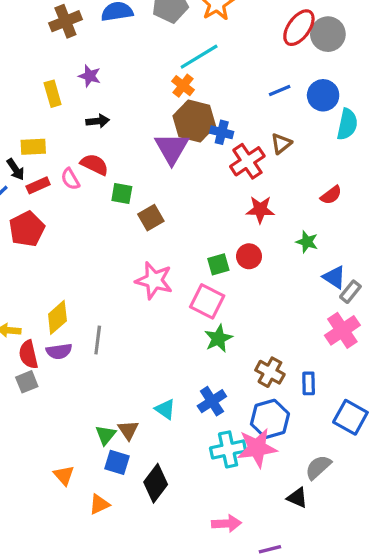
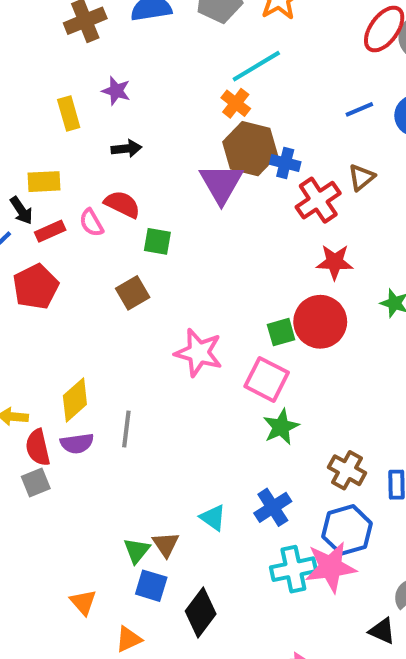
brown square: (151, 218) -> (133, 293), moved
red circle: (249, 256) -> (320, 322), size x1.6

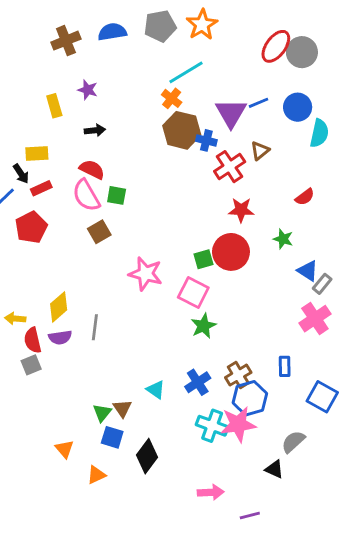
purple triangle: (221, 184) -> (231, 113), moved
pink semicircle: (91, 223) -> (86, 195), moved, size x1.6
brown cross: (347, 470) -> (238, 375), moved, turned 30
cyan cross: (293, 569) -> (212, 426), turned 32

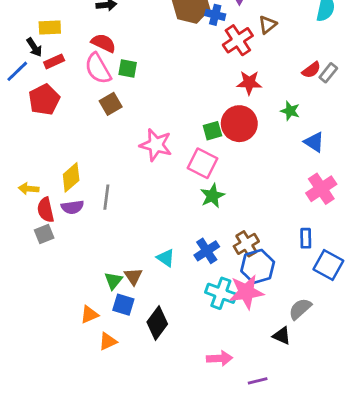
gray rectangle: (322, 284) -> (328, 73), moved
blue rectangle: (285, 366) -> (306, 238), moved
orange triangle: (64, 449) -> (89, 315), moved, turned 48

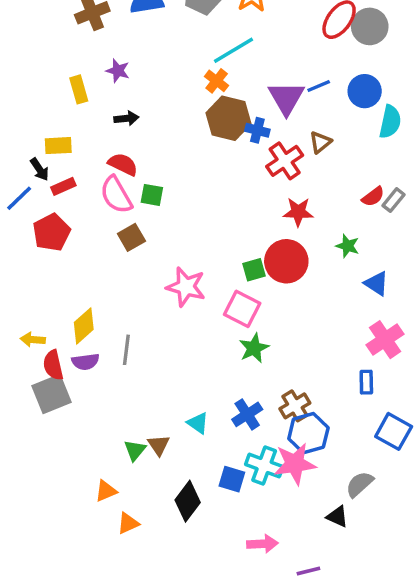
gray square: (44, 234) -> (51, 394), size x1.6
blue rectangle: (306, 238) -> (366, 382), moved
blue square: (123, 305) -> (232, 479), moved

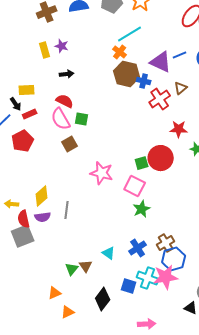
yellow rectangle: (79, 89) -> (45, 50), moved
purple triangle: (286, 98) -> (161, 62), turned -35
red star: (298, 212) -> (179, 129), moved

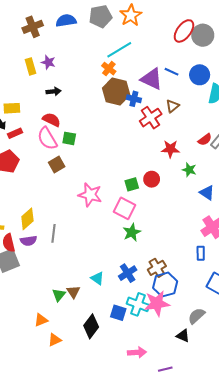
blue line: (180, 55) -> (171, 72), turned 48
red circle: (161, 158) -> (152, 179), size x0.6

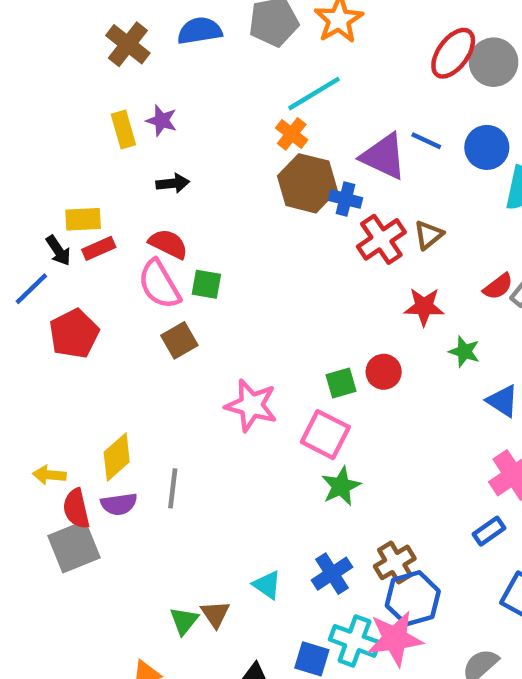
brown cross: (33, 27) -> (128, 44), turned -30
brown triangle: (172, 106) -> (428, 235), moved
red rectangle: (15, 133) -> (99, 248), moved
blue rectangle: (201, 253) -> (489, 531), turned 56

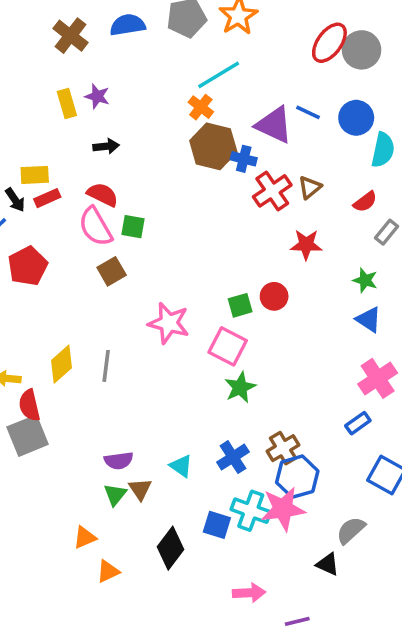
red semicircle: (498, 287) -> (365, 202), moved
green star: (464, 352) -> (365, 280), moved
gray line: (173, 488) -> (106, 366), moved
purple semicircle: (119, 504) -> (119, 461), moved

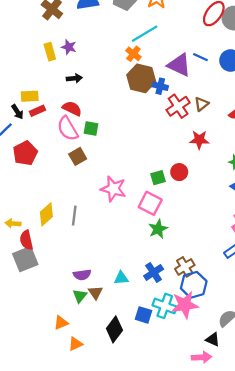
cyan triangle: (181, 466) -> (121, 278), turned -40
pink arrow: (249, 593) -> (202, 357), moved

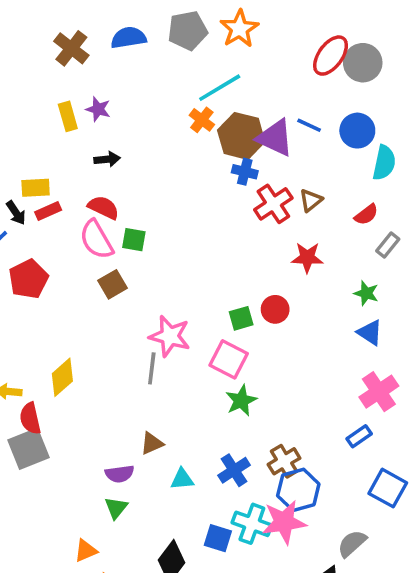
brown hexagon: (141, 78) -> (241, 136), moved
gray line: (74, 216) -> (152, 368), moved
brown triangle: (96, 293) -> (152, 443), moved, turned 40

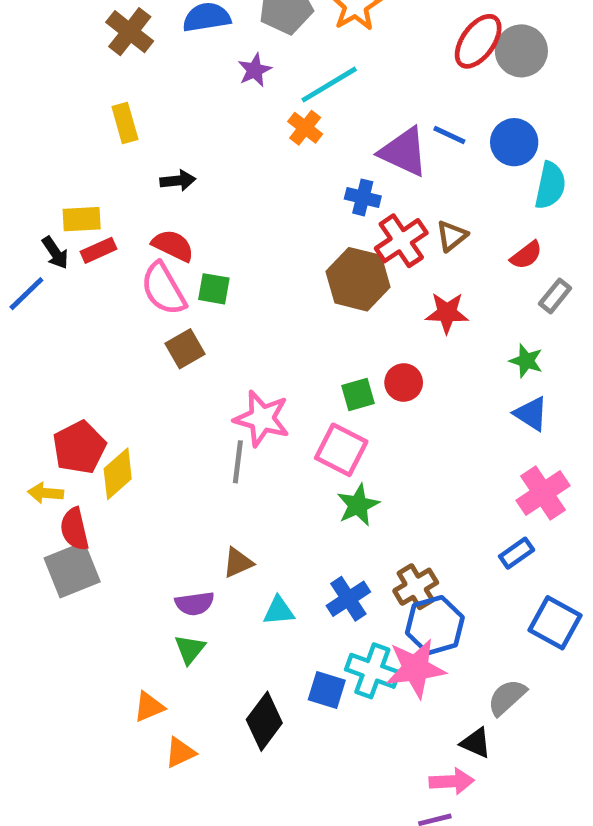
purple star: (98, 109) -> (255, 70), moved, turned 30
brown hexagon: (241, 136) -> (358, 279), moved
red pentagon: (28, 279) -> (79, 447), moved

